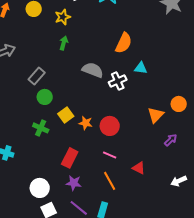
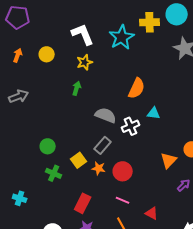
yellow star: (63, 17) -> (85, 62), moved
gray rectangle: (37, 76) -> (103, 145), moved
green circle: (45, 97) -> (48, 146), moved

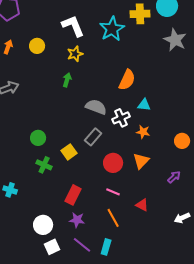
orange triangle: (169, 160) -> (141, 161), moved
orange star: (99, 168) -> (143, 132), moved

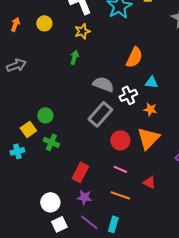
gray rectangle: (93, 137) -> (100, 114), size x1.4
yellow square: (69, 152) -> (28, 129), moved
orange triangle: (141, 161) -> (148, 138), size x1.4
cyan cross: (10, 190) -> (17, 151), moved, turned -32
orange line: (113, 218) -> (120, 195), turned -42

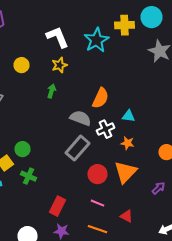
yellow circle: (44, 23) -> (22, 65), moved
orange semicircle: (134, 57) -> (100, 98), moved

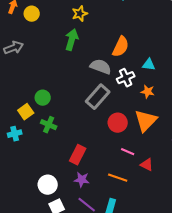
yellow circle: (22, 65) -> (32, 14), moved
green arrow: (52, 91) -> (72, 40), size x1.5
pink line: (98, 203) -> (128, 152), moved

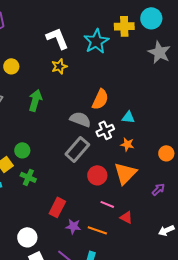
green arrow: (72, 40) -> (35, 100), moved
purple star: (82, 180) -> (73, 226), moved

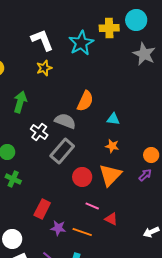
white cross: (105, 130) -> (39, 132), moved, turned -30
purple arrow: (158, 189) -> (145, 175), moved

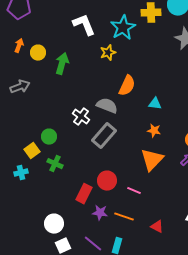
yellow star: (44, 68) -> (108, 53), moved
green arrow: (20, 102) -> (62, 64), moved
red circle: (82, 177) -> (107, 181), moved
red triangle: (111, 219) -> (157, 227), moved

